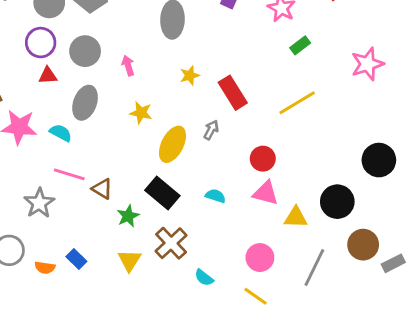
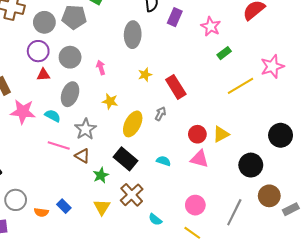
yellow line: (297, 103) -> (240, 86), moved
gray star: (39, 203) -> (85, 129), moved
yellow triangle: (296, 217) -> (221, 134), moved, turned -30

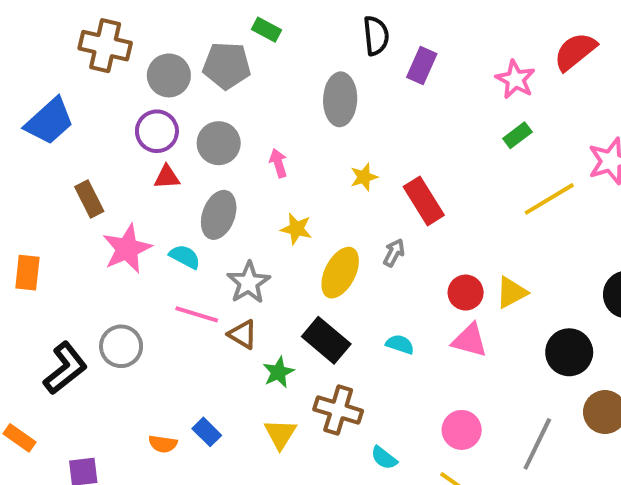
pink star: (211, 26) -> (515, 79), moved
pink star: (23, 112) -> (127, 249), turned -30
brown cross: (132, 195) -> (338, 410), turned -30
gray circle: (16, 200) -> (121, 346), moved

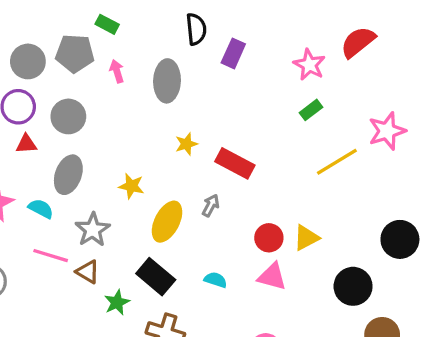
pink arrow: (278, 163) -> (117, 71), moved
red rectangle: (424, 201) -> (235, 163), turned -30

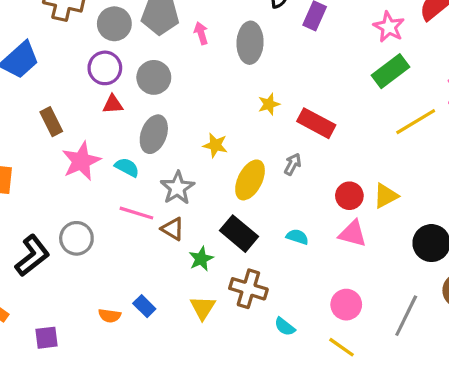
green rectangle: (311, 110) -> (390, 71), size x1.6

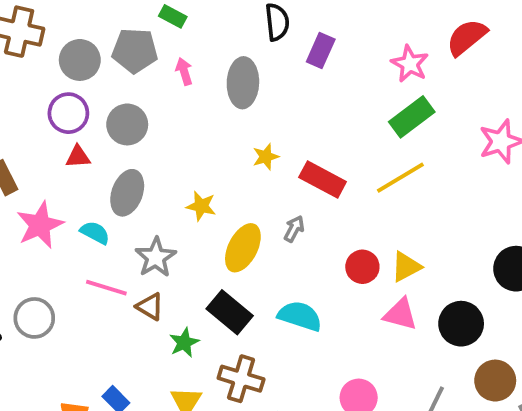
yellow line: (416, 122) -> (400, 178), moved
pink triangle: (353, 234) -> (400, 314), moved
cyan semicircle: (297, 237) -> (300, 316), size x1.6

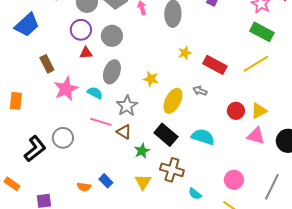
green rectangle: (412, 117) -> (262, 32), turned 65
gray arrow: (294, 229) -> (200, 91), turned -96

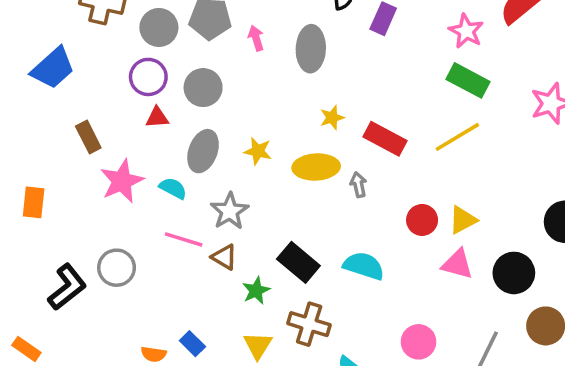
yellow star: (151, 79) -> (258, 151), moved
gray arrow: (200, 91) -> (358, 185), turned 56
yellow ellipse: (173, 101) -> (316, 167), moved, turned 60

